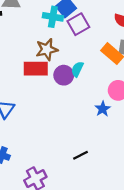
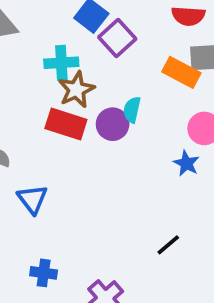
cyan cross: (53, 17) -> (61, 63), moved
red rectangle: (36, 69) -> (66, 124), turned 30

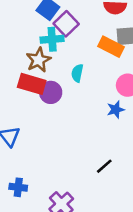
cyan cross: (61, 63) -> (52, 39), moved
purple circle: (113, 124) -> (51, 92), moved
blue star: (186, 163) -> (116, 110), turned 30

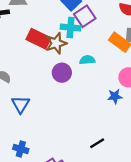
cyan semicircle: (77, 73) -> (87, 60), turned 64
red rectangle: (32, 84) -> (39, 39), moved

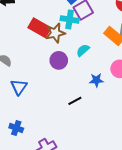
cyan semicircle: (87, 60) -> (83, 50), turned -40
blue star: (115, 96) -> (96, 80), moved
black line: (97, 143) -> (75, 101), moved

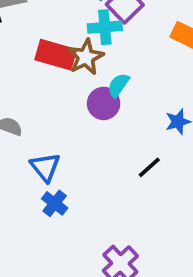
cyan semicircle: (83, 50) -> (118, 85), moved
blue cross: (16, 128) -> (55, 203), moved, turned 32

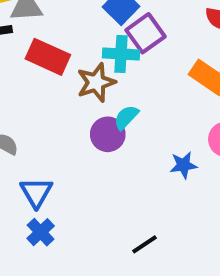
red rectangle: (56, 55) -> (48, 57), moved
black line: (149, 167) -> (145, 244), moved

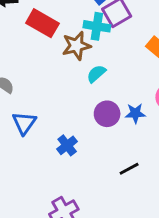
purple circle: (108, 134) -> (107, 114), moved
blue cross: (41, 232) -> (67, 145), moved
black line: (145, 244) -> (129, 169), moved

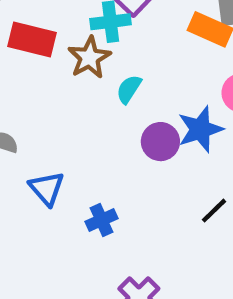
blue star: (135, 113) -> (200, 129), size x1.5
blue cross: (67, 145) -> (102, 220), moved, turned 30

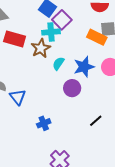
blue star: (200, 129) -> (84, 67), moved
blue triangle: (47, 188) -> (18, 97), moved

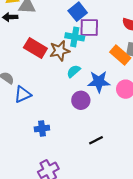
purple square: (62, 20) -> (89, 27), turned 30
red rectangle: (15, 39) -> (35, 48), moved
blue triangle: (18, 97) -> (23, 94), turned 30

